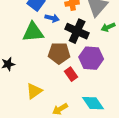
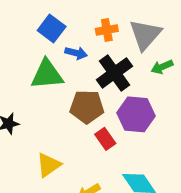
black cross: (77, 31) -> (114, 73), turned 30

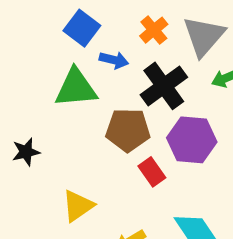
orange cross: (107, 30) -> (154, 30), turned -30

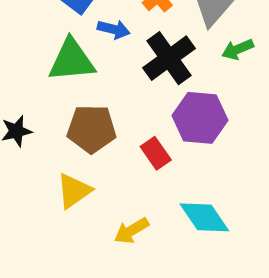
brown pentagon: (128, 130) -> (92, 129), moved

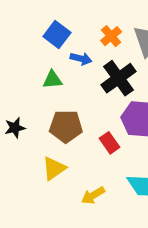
green triangle: (72, 60) -> (52, 80), size x0.6

